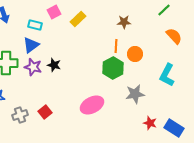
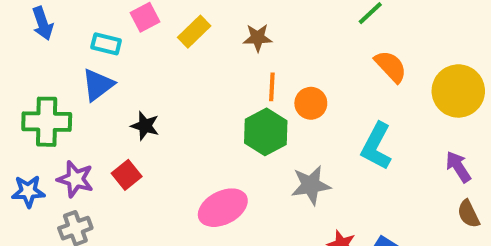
brown star: (124, 22) -> (258, 38), moved
purple star: (33, 67) -> (75, 179), moved
red square: (45, 112) -> (127, 175), moved

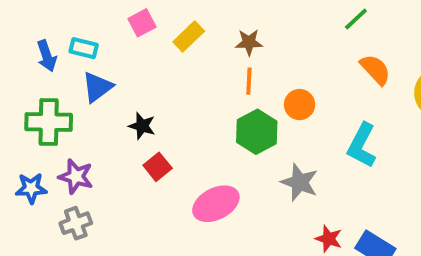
blue arrow: (43, 23) -> (47, 56), moved
cyan rectangle: (106, 44) -> (84, 48), moved
orange line: (272, 87) -> (249, 81), moved
red square: (127, 175) -> (158, 167), moved
gray star: (311, 185) -> (300, 182), turned 30

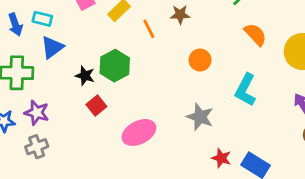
brown star: (249, 42) -> (180, 15), moved
orange line: (249, 81) -> (149, 29), moved, turned -30
green hexagon: (257, 132) -> (115, 66), moved

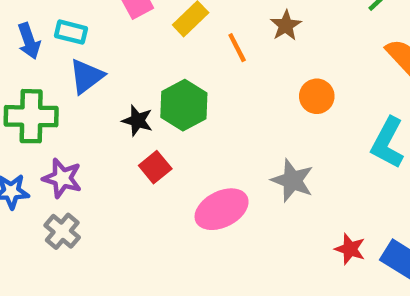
brown star: (180, 15) -> (286, 25), turned -30
gray star: (200, 117) -> (292, 180), moved
gray cross: (37, 147) -> (62, 231), turned -30

